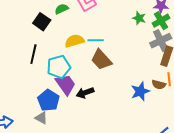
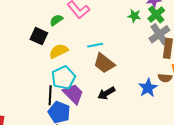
yellow semicircle: (74, 41) -> (59, 51), moved
black line: (33, 54) -> (50, 95), moved
black arrow: (85, 93) -> (106, 93), moved

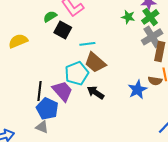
black square: (39, 36) -> (63, 30), moved
yellow semicircle: (59, 51) -> (18, 41), moved
cyan pentagon: (63, 78) -> (77, 73), moved
black arrow: (106, 93) -> (96, 93), turned 60

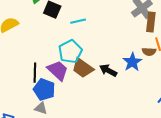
brown trapezoid: (95, 62) -> (83, 68), moved
black arrow: (96, 93) -> (108, 70), moved

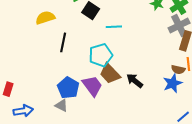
blue star: (132, 62) -> (173, 83), moved
purple trapezoid: (58, 70) -> (92, 86), moved
black line: (35, 73) -> (63, 42), moved

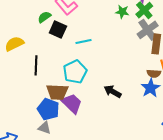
brown trapezoid: (110, 74) -> (57, 92), moved, turned -35

